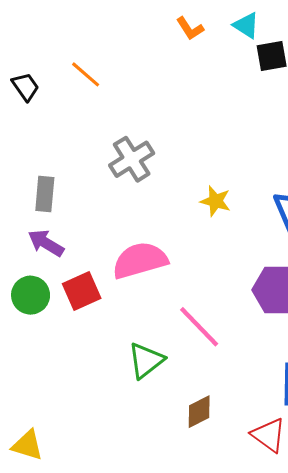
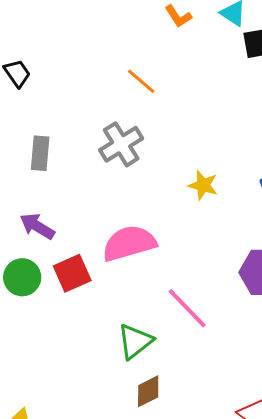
orange line: (86, 74) -> (141, 81), moved
gray rectangle: (45, 194) -> (40, 153), moved
brown diamond: (199, 412) -> (148, 391), moved

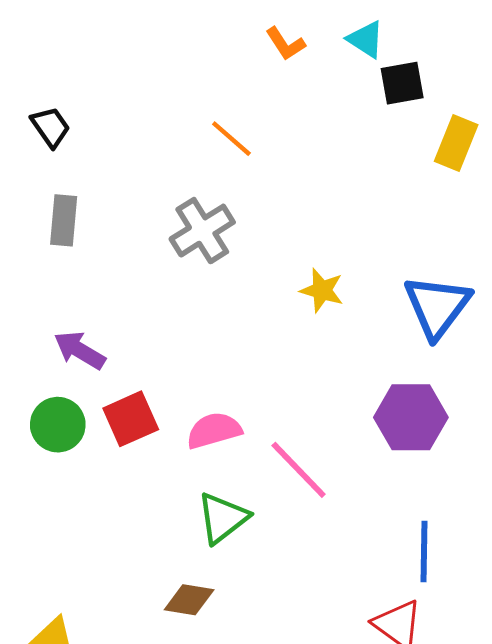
gray rectangle: (40, 153) -> (64, 220), moved
pink semicircle: (129, 243) -> (214, 430), moved, size x0.7
brown diamond: (148, 391) -> (189, 600), moved, turned 36

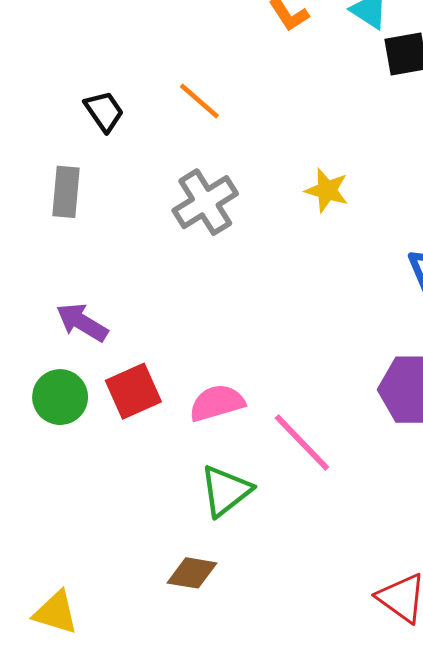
black trapezoid: (50, 127) -> (104, 111), moved
orange line: (231, 139) -> (199, 101), moved
yellow star: (322, 290) -> (327, 190), moved

